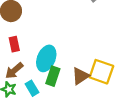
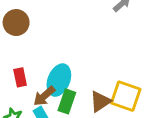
red rectangle: (14, 44) -> (20, 77), moved
brown arrow: (14, 71) -> (44, 96), moved

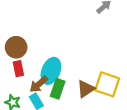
brown circle: (16, 23) -> (16, 47), moved

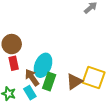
brown arrow: (39, 84) -> (32, 77), turned 96

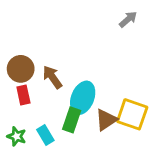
cyan ellipse: (43, 65) -> (83, 98), moved
brown arrow: (32, 77) -> (52, 77), moved

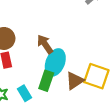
brown arrow: (52, 77) -> (45, 44), moved

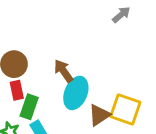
green rectangle: (46, 81) -> (29, 107), moved

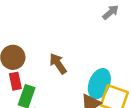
cyan ellipse: (76, 93) -> (99, 84), moved

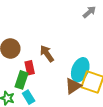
red rectangle: (15, 81) -> (30, 68), moved

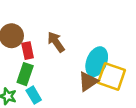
red rectangle: (30, 68) -> (28, 51), moved

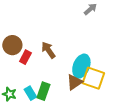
red rectangle: (28, 51) -> (25, 57), turned 40
green rectangle: (25, 74) -> (43, 91), moved

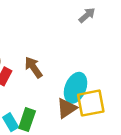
yellow square: (93, 78) -> (91, 103), turned -30

